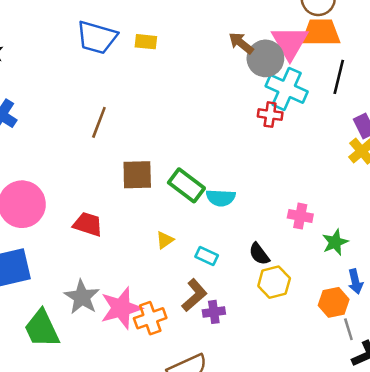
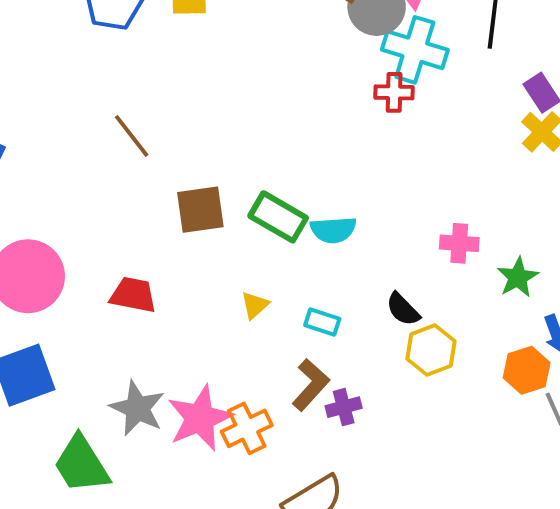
brown line: (99, 122) -> (132, 136), turned -52

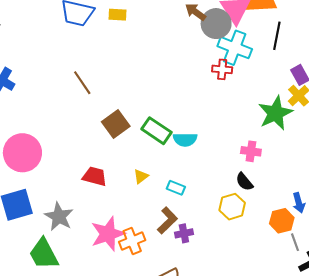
brown square: (200, 210) -> (116, 124), turned -32
green star: (518, 277) -> (275, 113), moved, size x1.6
red trapezoid: (133, 295) -> (95, 176), moved
black semicircle: (403, 309) -> (244, 182), moved
gray star: (137, 408) -> (59, 217), moved

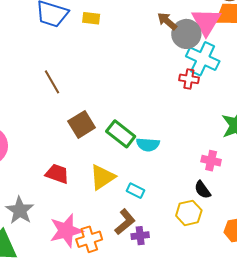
yellow triangle: (141, 176) -> (102, 177), size x1.8

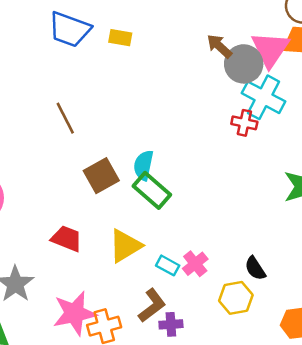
cyan semicircle: (148, 145) -> (144, 165), moved, turned 95
pink cross: (211, 161) -> (195, 264), moved, turned 36

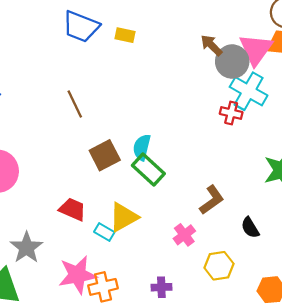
cyan rectangle: (168, 265) -> (104, 232), moved
black semicircle: (255, 268) -> (250, 228), moved
brown L-shape: (152, 305) -> (212, 200), moved

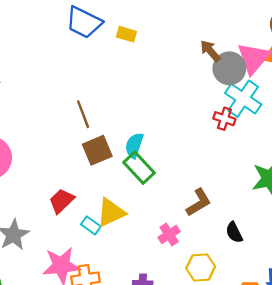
brown line: (75, 104) -> (83, 114), moved
red trapezoid: (73, 209) -> (62, 201), turned -72

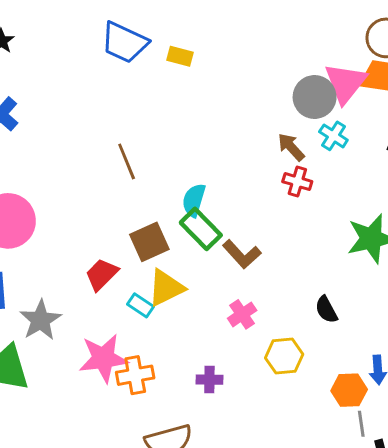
brown arrow: (210, 51) -> (291, 147), moved
cyan cross: (243, 99) -> (333, 136), size x0.6
red cross: (224, 119) -> (297, 182), moved
brown square: (97, 150) -> (149, 242), moved
brown L-shape: (199, 202) -> (242, 254), moved, turned 80

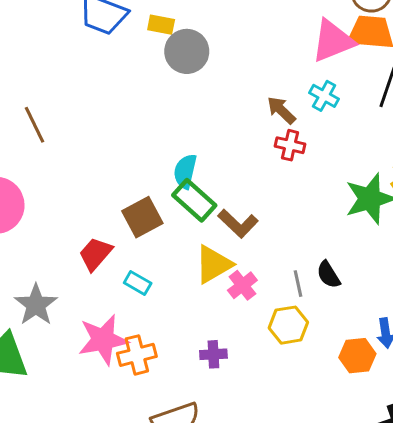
pink triangle: (346, 83) -> (333, 41), turned 33
gray circle: (315, 97) -> (187, 51), moved
brown line: (127, 161) -> (35, 125), moved
yellow triangle: (166, 288) -> (213, 264), moved
gray line: (361, 424) -> (298, 284), moved

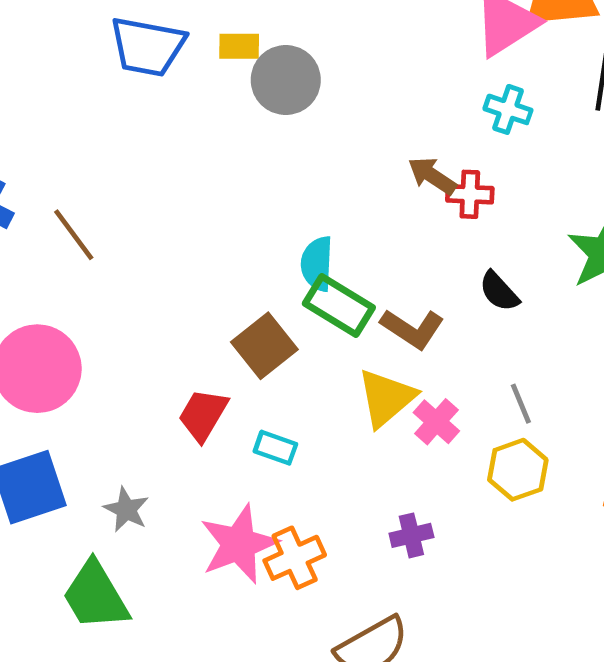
brown arrow: (281, 110) -> (432, 176), moved
black semicircle: (328, 275) -> (499, 291), moved
gray star: (36, 305) -> (126, 510), size x0.7

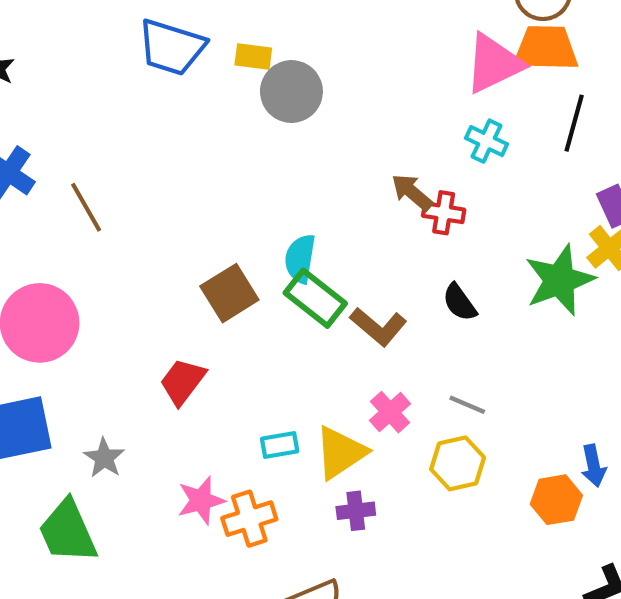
brown square: (264, 346) -> (229, 293), moved
yellow triangle: (386, 398) -> (340, 453), moved
gray line: (521, 404) -> (467, 405), turned -51
cyan rectangle: (275, 448) -> (280, 445), moved, turned -36
pink star: (239, 544) -> (201, 500), size x0.7

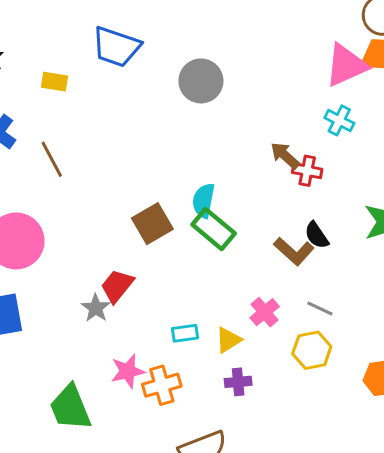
yellow rectangle: (253, 57) -> (54, 82), moved
brown L-shape: (378, 327) -> (294, 251), moved
yellow triangle: (340, 453) -> (228, 340), size x0.7
gray star: (104, 458) -> (96, 308), moved
green trapezoid: (68, 532) -> (70, 408), moved

